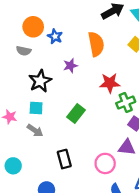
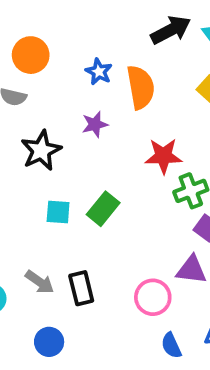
blue star: (55, 36) -> (99, 72), moved
cyan square: (36, 108) -> (58, 212), moved
gray arrow: (35, 130) -> (40, 282), moved

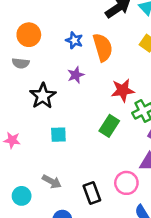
green rectangle: (103, 209) -> (109, 126), moved
black rectangle: (81, 288) -> (92, 193), moved

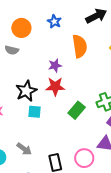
blue star: (74, 40) -> (54, 21), moved
red star: (123, 90) -> (55, 86), moved
black star: (43, 96) -> (26, 91), moved

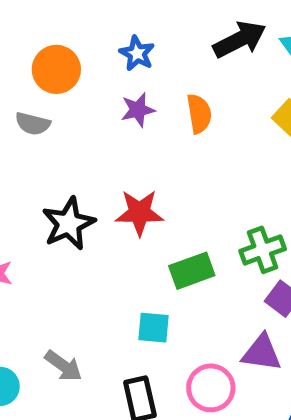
orange semicircle: (80, 46) -> (199, 114), size x0.7
purple star: (55, 65) -> (138, 110), moved
green rectangle: (77, 110) -> (192, 271), turned 30
cyan square: (35, 112) -> (153, 328), moved

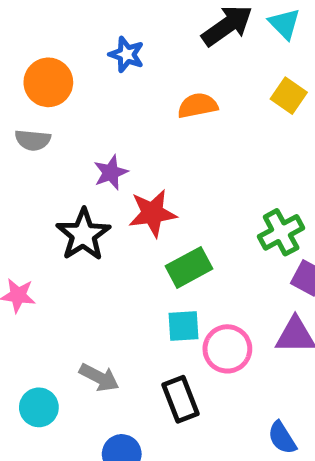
purple star: (138, 110) -> (111, 172), moved
orange semicircle: (199, 114) -> (198, 106), turned -84
green rectangle: (192, 271) -> (189, 267), moved
pink circle: (211, 388) -> (227, 349), moved

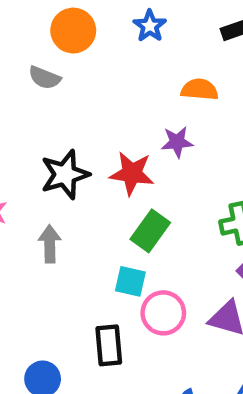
purple star: (111, 172) -> (177, 142), moved
green rectangle: (189, 267) -> (150, 231), turned -42
gray arrow: (99, 377) -> (50, 244), moved, turned -135

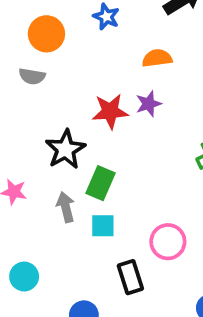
red star: (132, 173) -> (110, 111), moved
green rectangle: (150, 231) -> (101, 183), moved
cyan square: (130, 281) -> (103, 226), moved

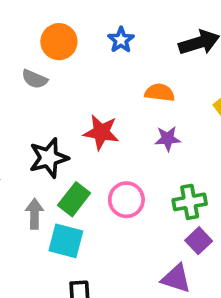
purple star: (149, 104) -> (168, 139), moved
cyan square: (103, 226) -> (66, 241), size x1.4
pink circle: (168, 242) -> (126, 200), moved

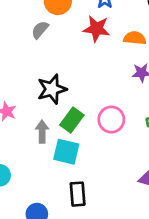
gray semicircle: (35, 79) -> (40, 30), turned 108
red star: (101, 132) -> (97, 29), moved

